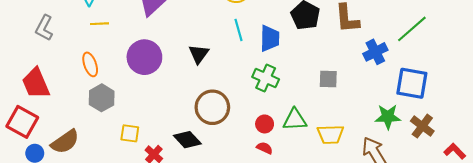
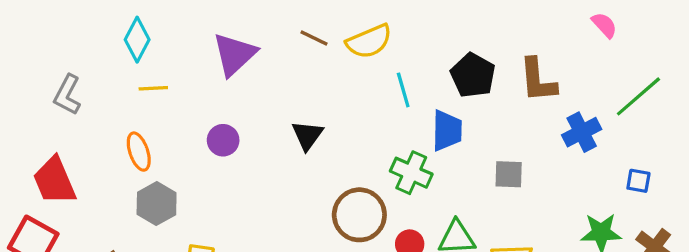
cyan line: (238, 30) -> (403, 90), moved
blue trapezoid: (270, 38) -> (447, 130), moved
purple circle: (144, 57) -> (223, 140), size x0.6
blue square: (412, 83) -> (638, 181), size x0.5
brown circle: (212, 107) -> (359, 215), moved

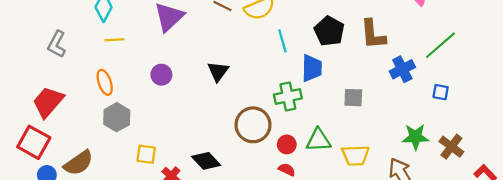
green cross: (411, 173) -> (288, 96), turned -36
red trapezoid: (54, 181) -> (48, 102), turned 64
blue square: (638, 181) -> (441, 92), moved

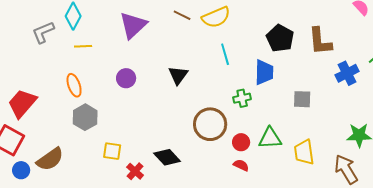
cyan line: (282, 41) -> (225, 54), moved
gray L-shape: (57, 44) -> (43, 32), moved, turned 40
green cross: (288, 96) -> (242, 98), size x0.7
yellow trapezoid: (355, 155) -> (304, 152), turned 84

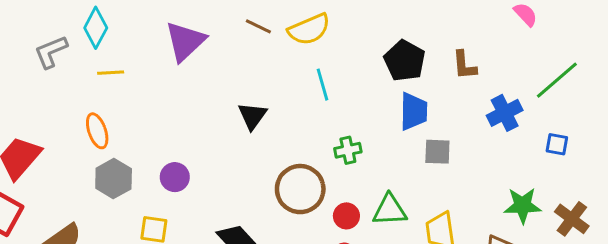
brown L-shape: (320, 41) -> (464, 65), size x0.7
blue trapezoid: (264, 72) -> (414, 111), moved
purple circle: (126, 78) -> (175, 177), moved

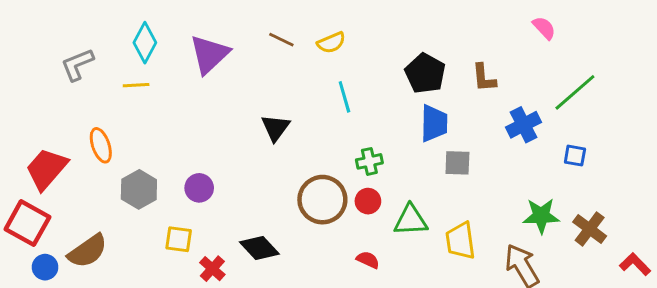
cyan diamond: (96, 28) -> (145, 43), moved
yellow semicircle: (309, 29) -> (331, 43), size x0.7
orange ellipse: (97, 131) -> (101, 145), moved
red circle: (346, 216) -> (368, 201), moved

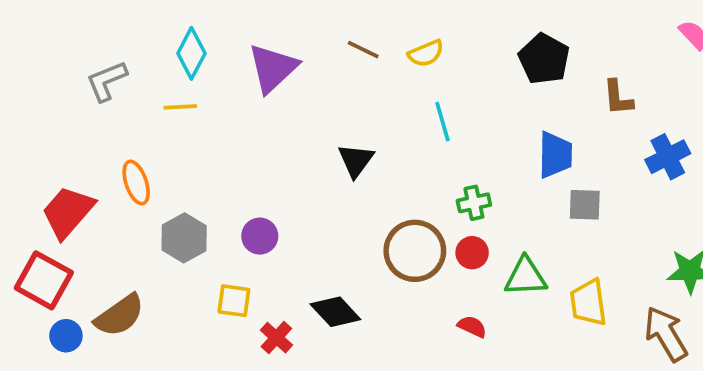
black pentagon: (425, 73) -> (544, 59), moved

